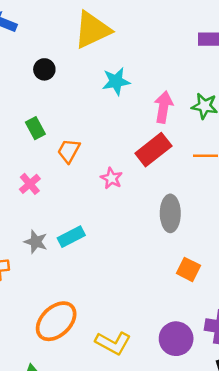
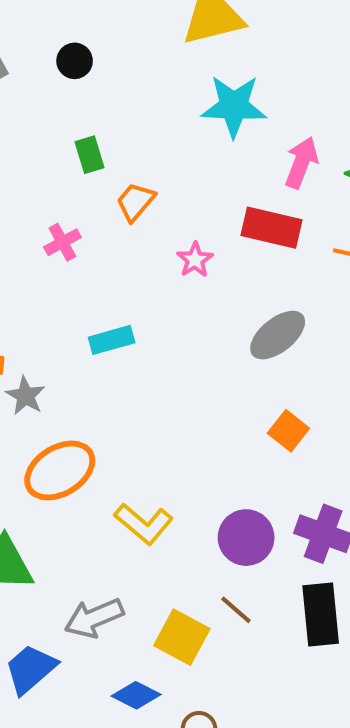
black circle: (44, 69) -> (75, 61), moved
cyan star: (116, 81) -> (234, 106), size x1.4
red rectangle: (153, 150) -> (271, 228), turned 40
gray ellipse: (170, 213) -> (278, 335), turned 40
gray star: (36, 242) -> (26, 396), moved

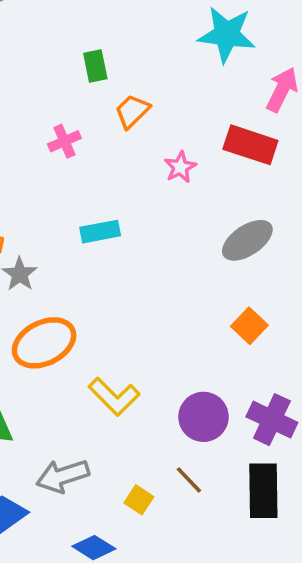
yellow square: (182, 637) -> (139, 500), size x0.6

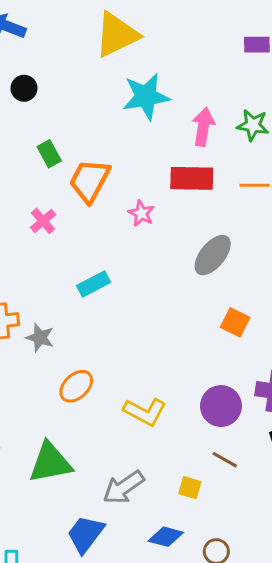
orange trapezoid: (132, 111) -> (90, 181), size x1.5
orange ellipse: (44, 343) -> (76, 386), size x0.7

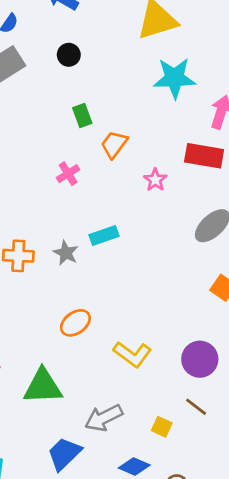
orange trapezoid: (90, 181) -> (114, 144), size x0.7
gray star: (40, 338) -> (66, 253), moved

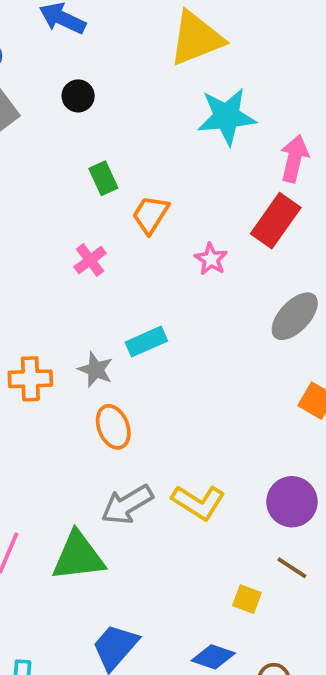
red rectangle: (204, 156) -> (276, 221), turned -60
orange ellipse: (75, 323) -> (113, 427), moved, turned -72
gray arrow: (104, 418) -> (127, 505), moved

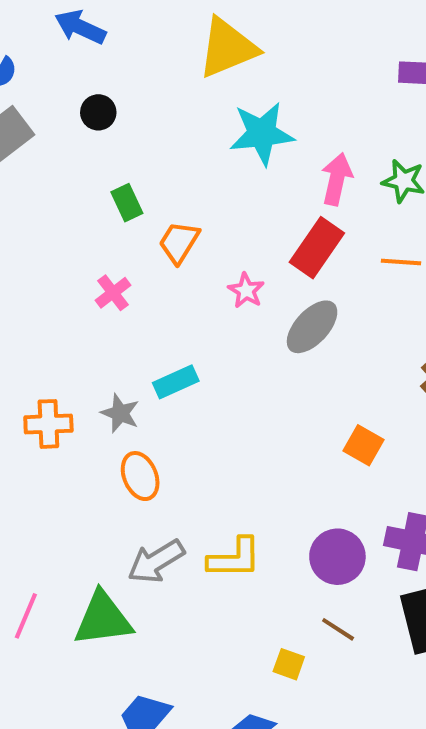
gray ellipse: (295, 316) -> (312, 327), moved
yellow L-shape: (198, 502) -> (235, 558), turned -32

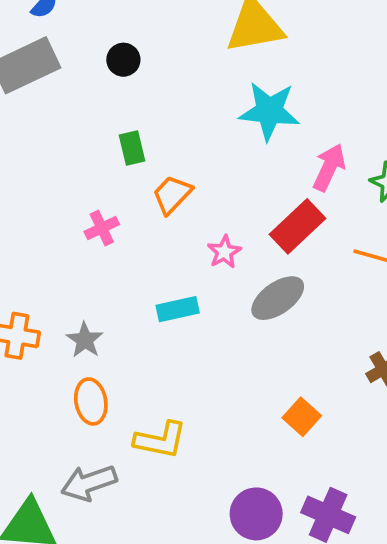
cyan rectangle: (176, 382) -> (178, 309), moved
yellow L-shape: (235, 558) -> (160, 440), moved

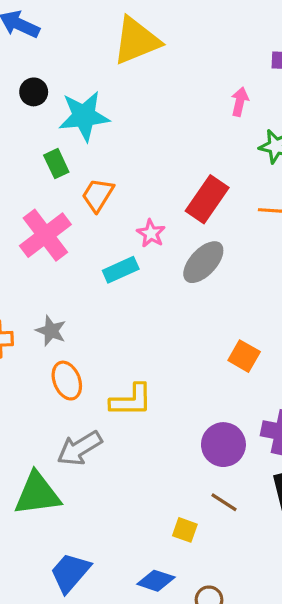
cyan star: (269, 111) -> (84, 116), moved
pink arrow: (329, 167) -> (240, 102), moved, size x0.7
pink cross: (102, 228) -> (45, 235), size x1.8
cyan rectangle: (178, 309) -> (121, 270), moved

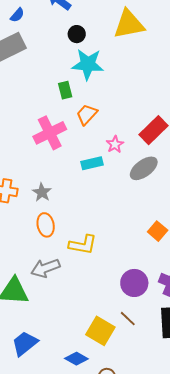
black circle: (34, 92) -> (77, 34), moved
yellow square: (185, 530) -> (100, 331), size x1.8

